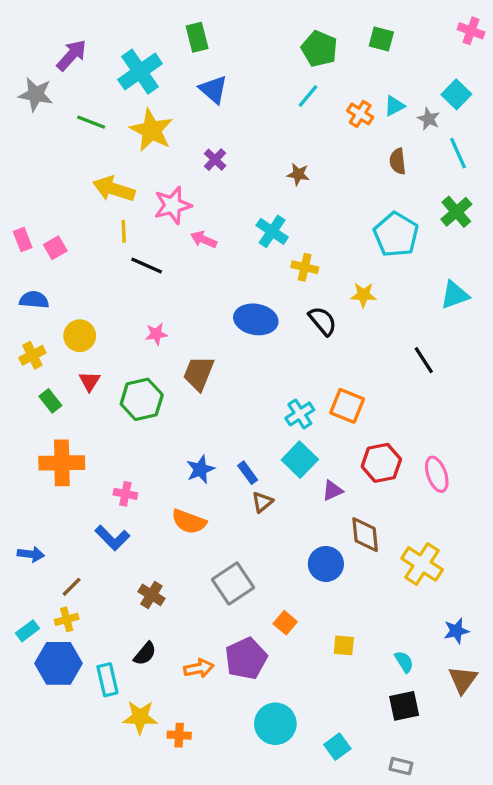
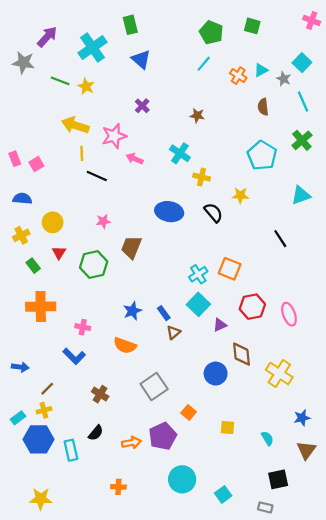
yellow star: (151, 130) -> (86, 86), moved, size x0.6
black square: (404, 706) -> (278, 479), moved
yellow star: (140, 717) -> (41, 499), moved

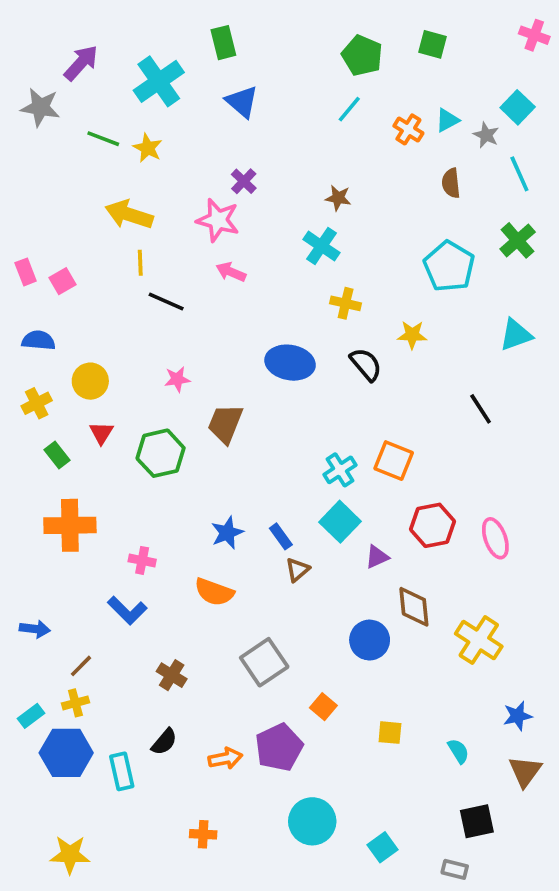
pink star: (114, 136) -> (218, 220), moved, turned 30
cyan cross: (180, 153) -> (321, 246), moved

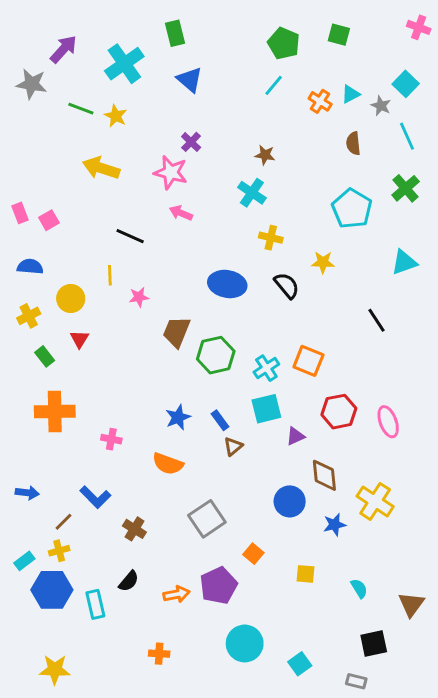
yellow line: (140, 263) -> (110, 275), moved
green hexagon: (161, 453) -> (216, 355), moved
cyan square: (340, 522) -> (266, 409), turned 32
blue L-shape: (127, 610) -> (95, 497), moved
blue star: (518, 716) -> (335, 525), moved

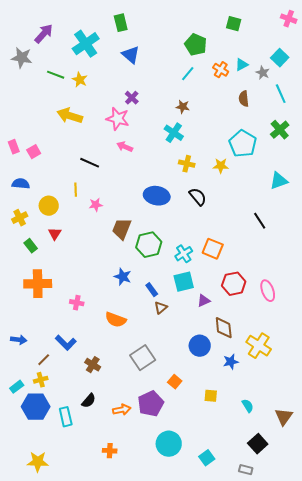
green pentagon: (284, 43) -> (196, 45), moved
cyan line: (274, 85) -> (188, 74), moved
yellow star: (323, 262) -> (221, 166), moved
blue star: (178, 417) -> (123, 277), moved, turned -30
black square: (374, 643) -> (258, 444), turned -30

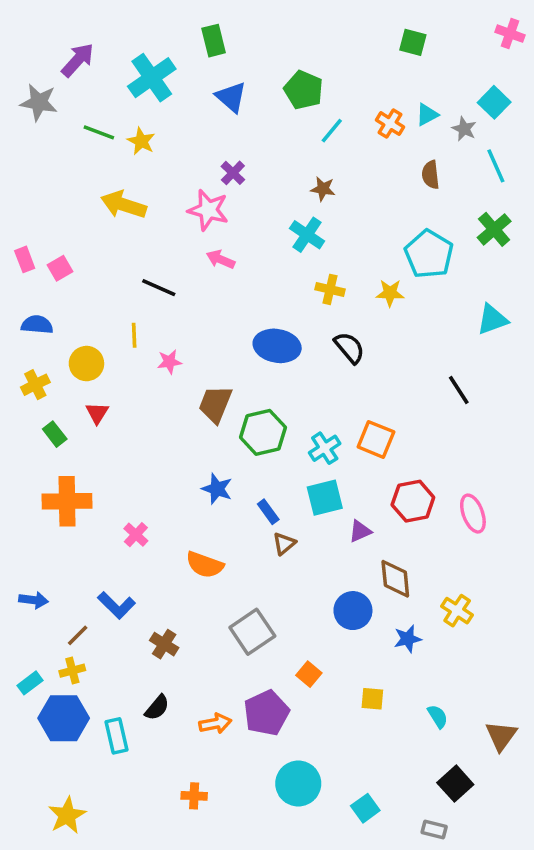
green pentagon: (196, 45) -> (304, 90), moved
pink cross: (77, 303) -> (136, 535), turned 32
yellow cross: (259, 346) -> (457, 611), size x0.7
yellow star: (38, 462) -> (67, 815), turned -30

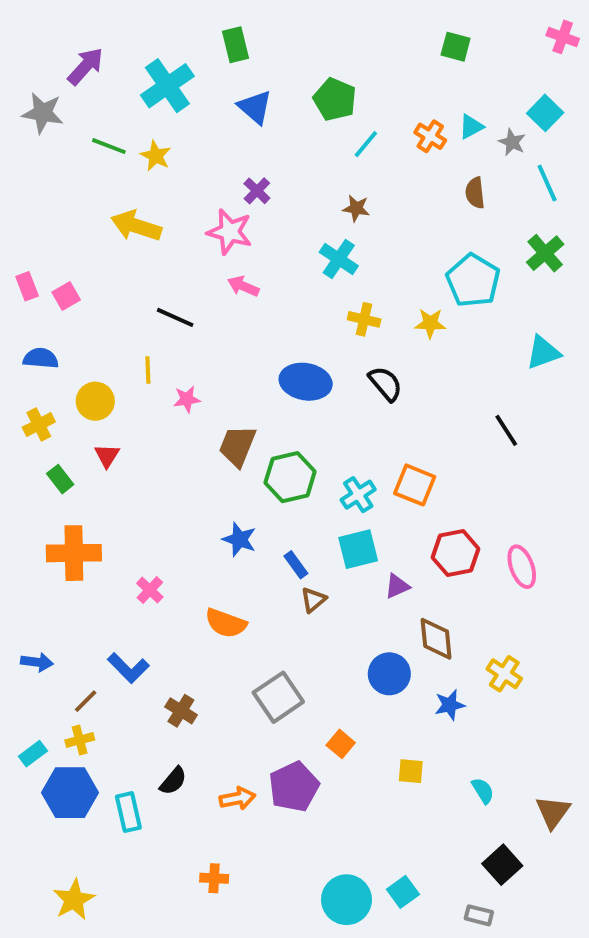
cyan circle: (298, 784) -> (346, 900), moved

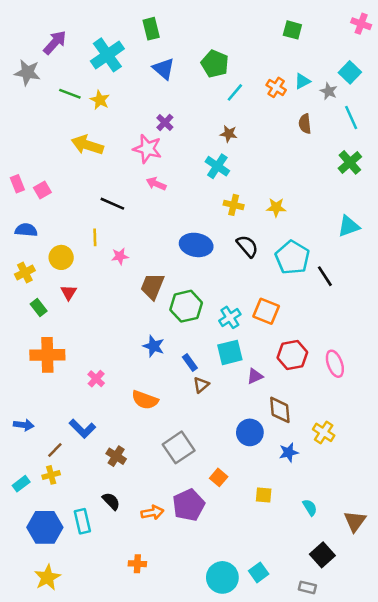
cyan pentagon: (473, 280) -> (292, 257), moved
black semicircle: (173, 781) -> (111, 501), turned -84
blue hexagon: (70, 793) -> (45, 527), moved

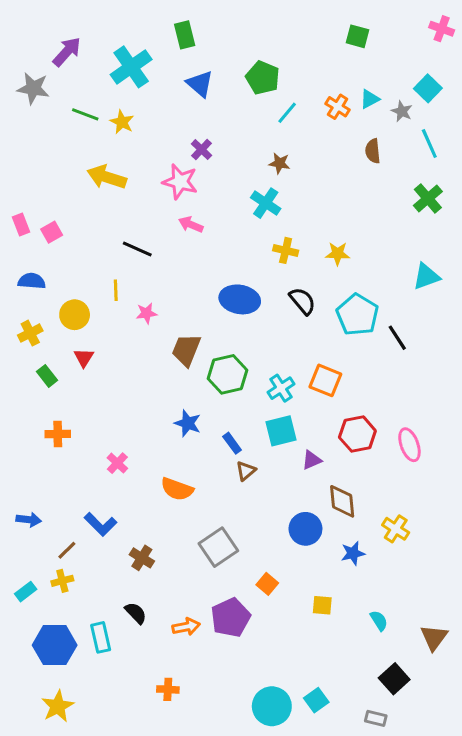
orange cross: (47, 355) -> (58, 434), size x0.6

